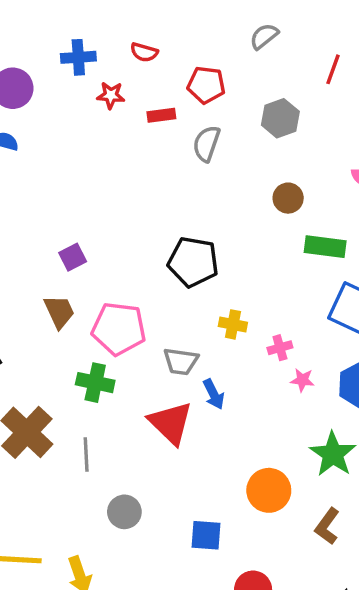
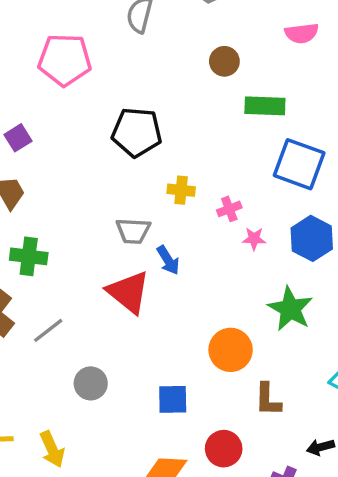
pink pentagon: (119, 329) -> (65, 60), moved
green cross: (95, 383) -> (29, 256), moved
gray line: (86, 455) -> (48, 330), turned 60
brown L-shape: (327, 526) -> (268, 400), moved, turned -30

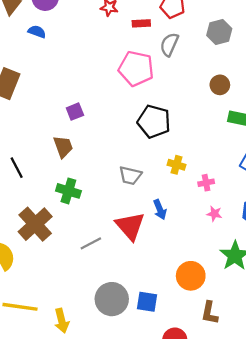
pink pentagon: (65, 60) -> (136, 68), moved
gray trapezoid: (133, 231) -> (130, 176), moved
pink star: (254, 239) -> (214, 214), moved
gray line: (48, 330) -> (91, 243), moved
gray circle: (91, 383) -> (112, 299), moved, size x1.5

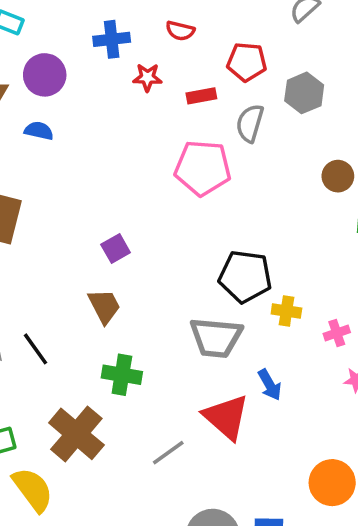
gray hexagon: (219, 32) -> (304, 93), moved
black pentagon: (154, 121) -> (245, 276), moved
gray trapezoid: (130, 176) -> (216, 338), size x1.4

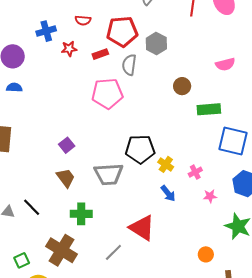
red pentagon: (247, 62) -> (122, 32), size x1.4
yellow cross: (286, 311) -> (166, 164), turned 35
gray trapezoid: (216, 338) -> (109, 174), moved
blue arrow: (270, 385) -> (168, 193), moved
orange circle: (332, 483) -> (206, 254), size x0.6

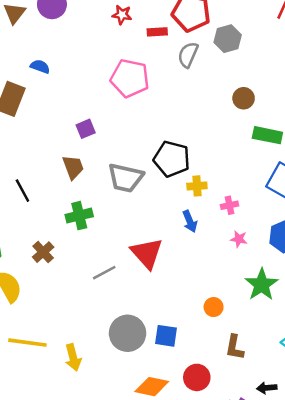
blue semicircle: (14, 87) -> (40, 66), moved
pink pentagon: (107, 93) -> (130, 78), moved
yellow cross: (166, 164) -> (197, 186), turned 35
green cross: (81, 214) -> (79, 216), turned -30
brown cross: (62, 250) -> (43, 252), size x0.6

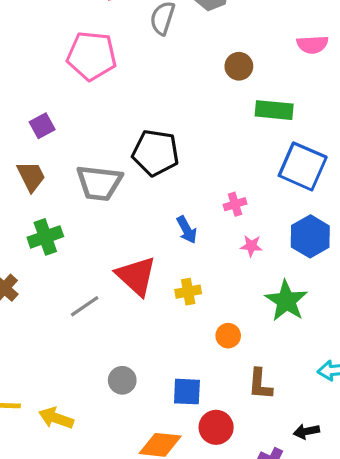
yellow cross: (197, 186) -> (188, 292), moved
gray circle: (128, 333) -> (122, 380), size x0.6
blue square: (166, 336) -> (187, 392), moved
yellow arrow: (73, 357) -> (56, 418), turned 130

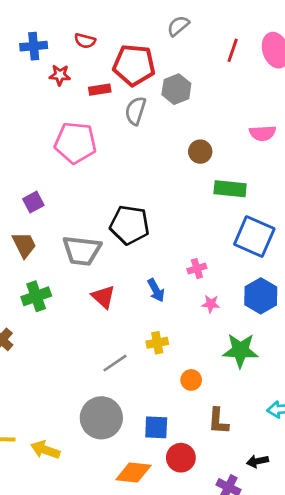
red triangle: (136, 276) -> (103, 297), moved, size x0.7
green star: (286, 301) -> (240, 350), turned -30
gray line: (85, 306) -> (115, 363), moved
gray circle: (122, 380) -> (101, 418), size x1.8

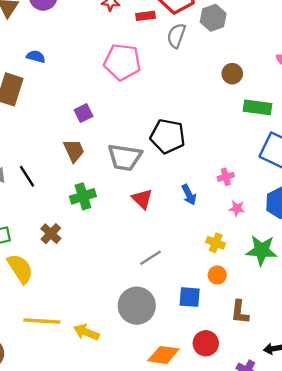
yellow cross: (157, 343) -> (216, 243), moved, turned 30
blue square: (156, 427) -> (190, 297), moved

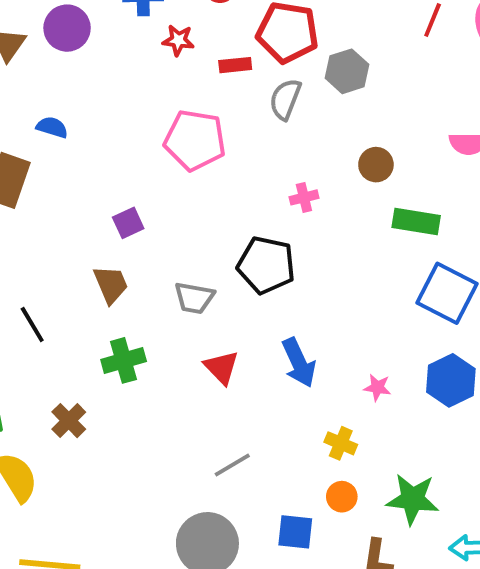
gray trapezoid: (125, 157) -> (194, 298), size x0.7
pink cross: (226, 177) -> (304, 197), moved
blue arrow: (189, 195) -> (299, 363), size x1.4
green star: (262, 250) -> (413, 499), moved

